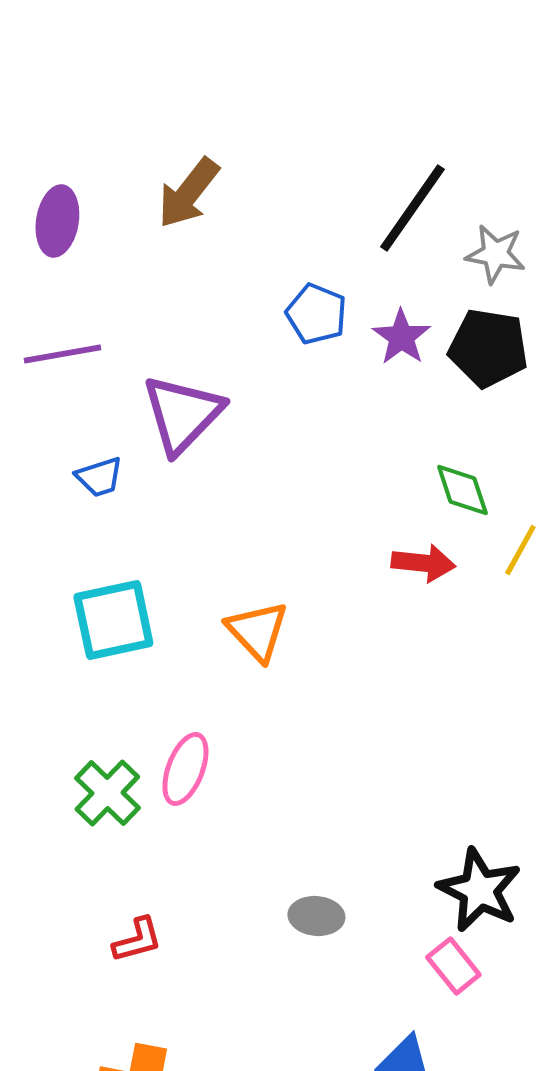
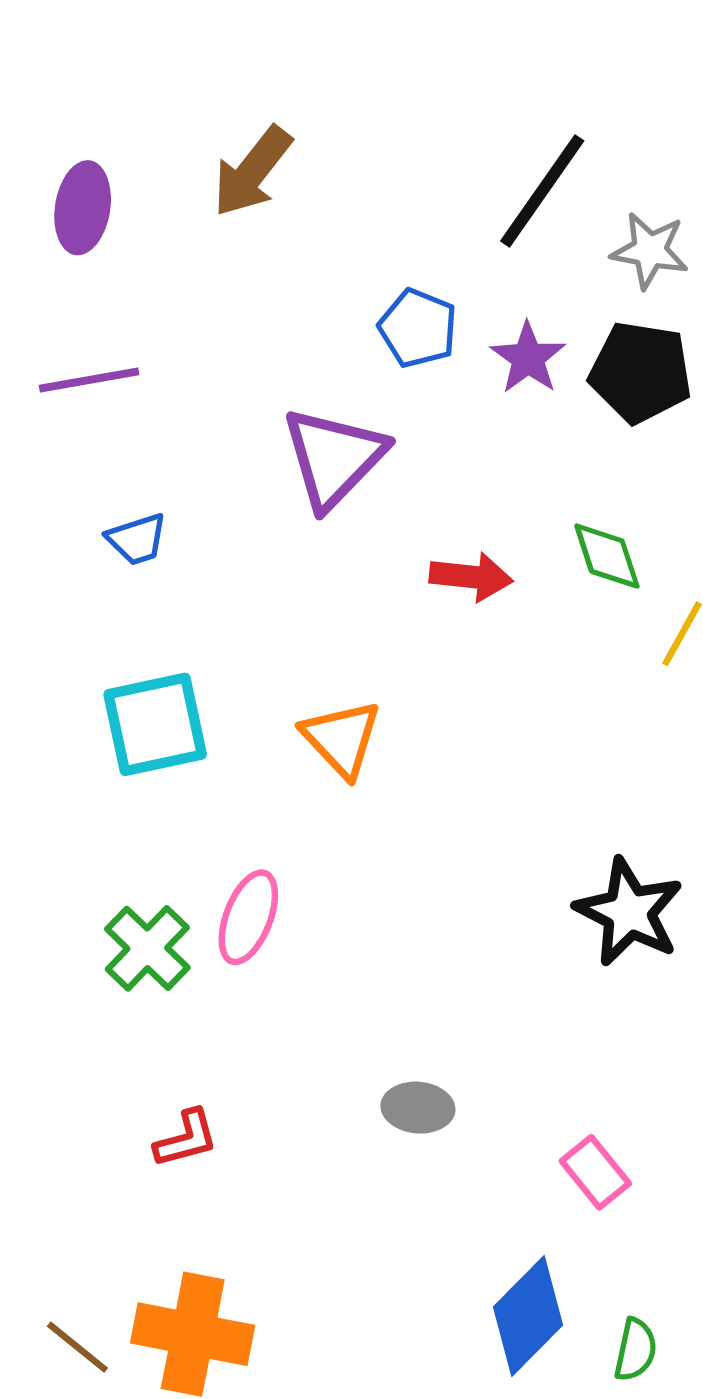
purple triangle: (182, 414) -> (334, 458), moved
red arrow: (423, 563) -> (471, 577), moved
black star: (479, 890) -> (629, 912), moved

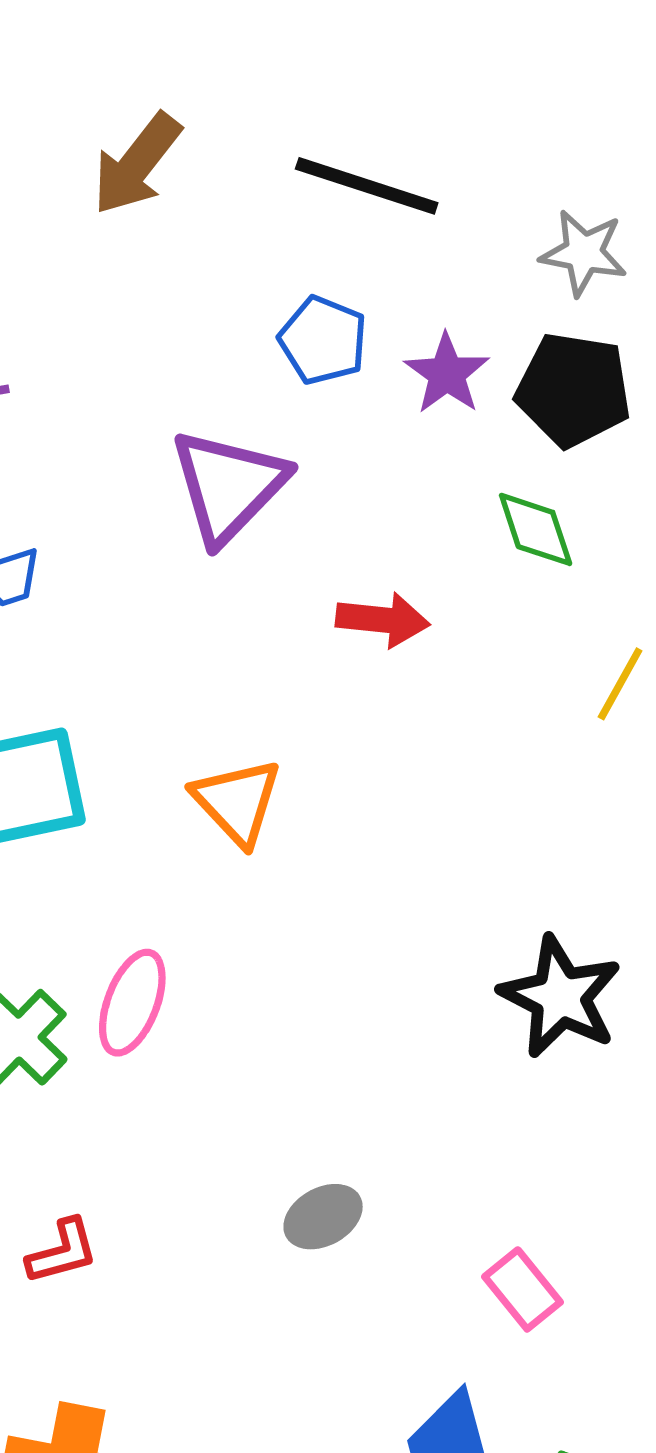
black line: (542, 191) -> (367, 186), moved, turned 73
green diamond: (607, 556) -> (536, 529), moved
gray ellipse: (418, 1108) -> (323, 1217), turned -34

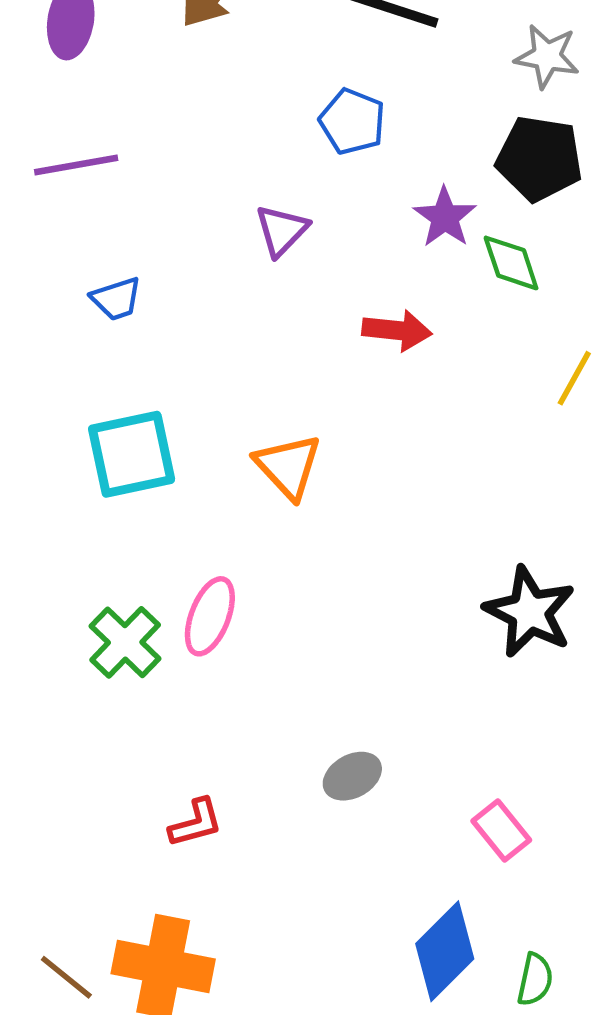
purple star: (447, 374) -> (445, 217), moved
purple triangle: (228, 486) -> (282, 230), size x0.6
red L-shape: (62, 1252) -> (196, 823), moved

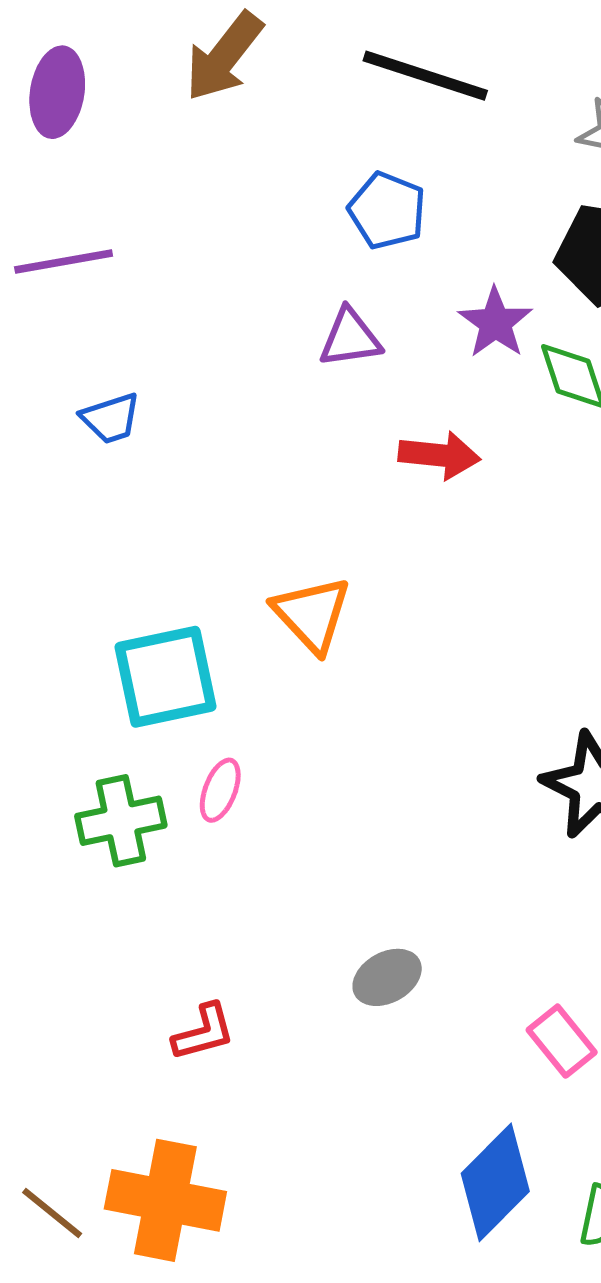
purple triangle: (282, 230) -> (350, 338), moved, turned 38
cyan square: (132, 454) -> (165, 677), moved
pink ellipse: (210, 616) -> (220, 790), size x0.7
green cross: (125, 642) -> (121, 821), turned 34

